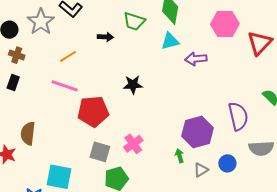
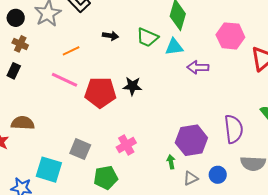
green trapezoid: (134, 21) -> (147, 37), moved
red pentagon: (93, 111) -> (100, 92), moved
brown semicircle: (28, 133) -> (23, 123), turned 80
gray square: (100, 152) -> (80, 149), moved

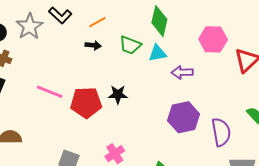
orange line: (71, 51) -> (97, 22), moved
purple hexagon: (191, 140) -> (184, 117), moved

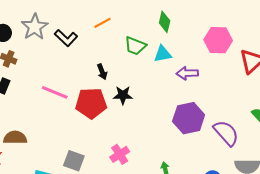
black L-shape: (60, 15) -> (66, 38), moved
green diamond: (159, 21) -> (165, 22), size x0.7
black arrow: (93, 45) -> (102, 72), moved, turned 63
purple semicircle: (221, 132) -> (226, 133), turned -32

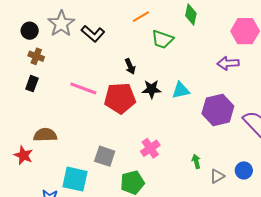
orange line: (103, 23) -> (141, 17), moved
cyan triangle: (163, 54) -> (181, 90), moved
purple arrow: (187, 73) -> (228, 63), moved

